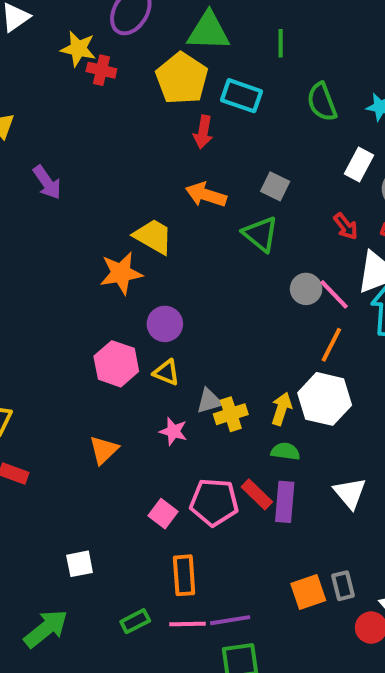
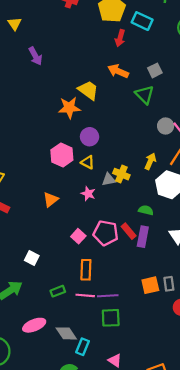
gray square: (275, 186) -> (155, 70), turned 32
yellow arrow: (282, 409) -> (150, 161), moved
yellow cross: (231, 414) -> (121, 174), moved, turned 35
white square: (80, 564) -> (32, 258), turned 32

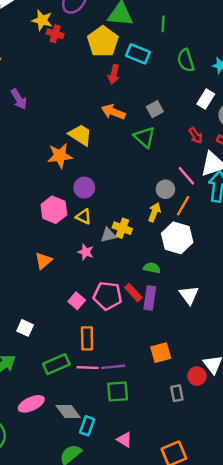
gray circle: (166, 126) -> (165, 189), moved
gray rectangle: (169, 284) -> (177, 393), moved
green rectangle: (58, 291) -> (56, 364), size x1.5

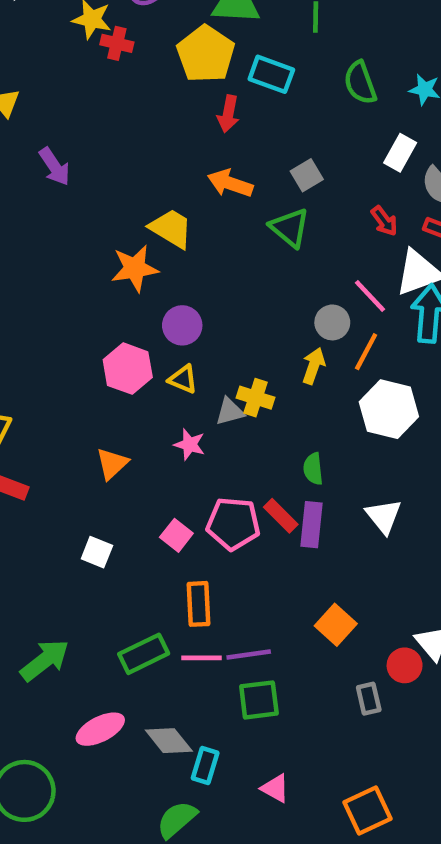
white hexagon: (177, 238) -> (389, 409), moved
green semicircle: (152, 268) -> (313, 469), turned -105
white square: (25, 328) -> (97, 552), moved
orange square: (161, 353) -> (336, 625), turned -30

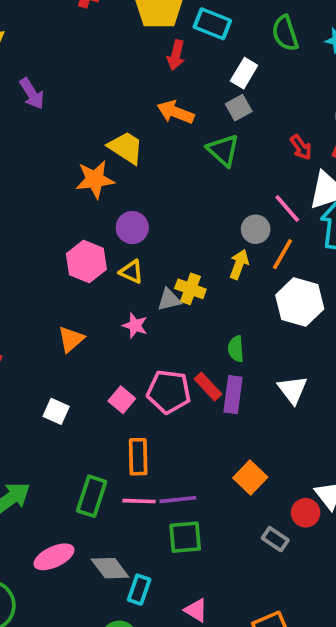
white rectangle: (400, 153) -> (244, 73), moved
green rectangle: (144, 654) -> (92, 496), turned -48
gray rectangle: (369, 699) -> (275, 539), turned -45

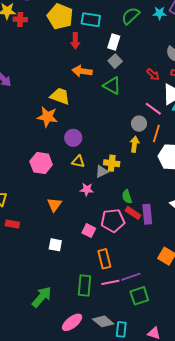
green semicircle: (285, 33) -> (131, 16), turned 78
orange star: (95, 179) -> (47, 117), turned 30
pink hexagon: (86, 261) -> (41, 163), moved
green semicircle: (236, 349) -> (127, 197), moved

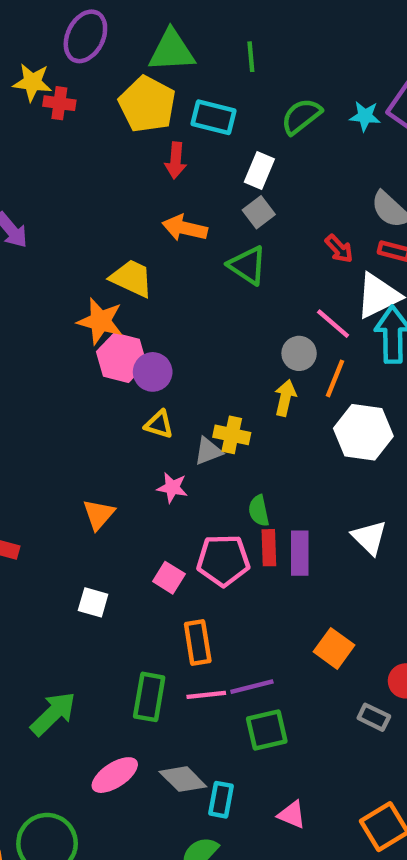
pink hexagon: (41, 163) -> (121, 358), moved
red rectangle: (133, 213) -> (269, 548), turned 49

